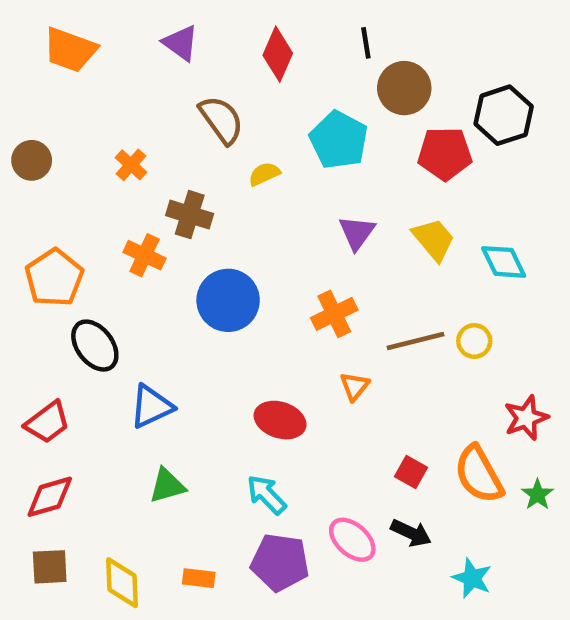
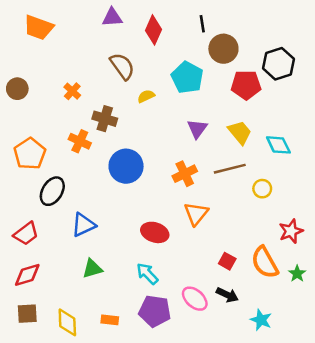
purple triangle: (181, 43) -> (112, 17), moved, turned -40
brown line: (416, 341) -> (230, 169), moved
black ellipse: (95, 346) -> (52, 191), turned 68
orange triangle: (355, 386) -> (196, 214), size x1.5

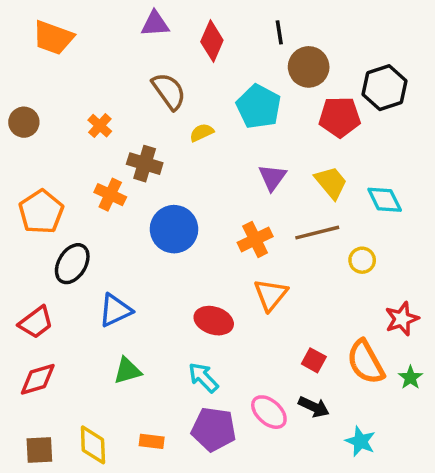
brown square: (27, 314) -> (39, 450), moved

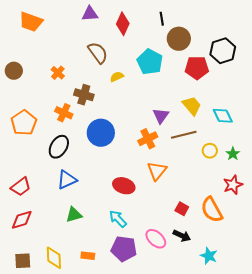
purple triangle: (272, 177) -> (161, 116), moved
black ellipse: (72, 264) -> (59, 147), moved
green star: (410, 378) -> (233, 154), moved

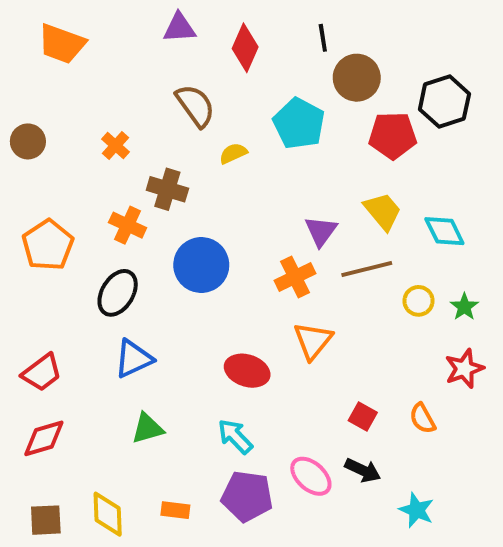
orange semicircle: (212, 210) -> (422, 418), size x0.6

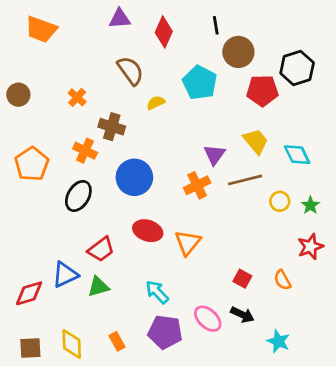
orange triangle: (313, 341) -> (188, 243), moved
blue triangle: (134, 359) -> (65, 275), moved
red ellipse: (247, 371) -> (148, 231), moved
red trapezoid: (42, 373) -> (101, 249), moved
orange rectangle: (175, 510) -> (117, 341), turned 54

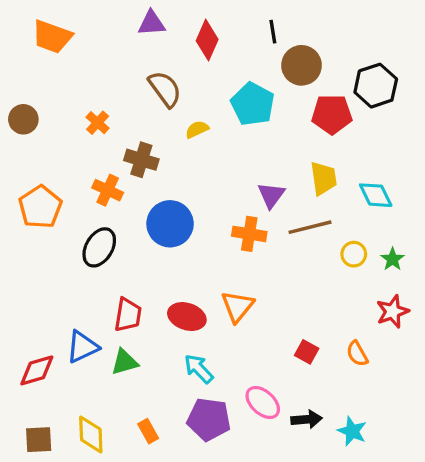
yellow trapezoid: (256, 141) -> (323, 178), turned 32
orange cross: (197, 185) -> (249, 234), turned 35
red ellipse: (148, 231) -> (187, 317), moved
red trapezoid: (101, 249) -> (128, 315), turned -44
black arrow: (242, 315) -> (307, 419), moved, turned -30

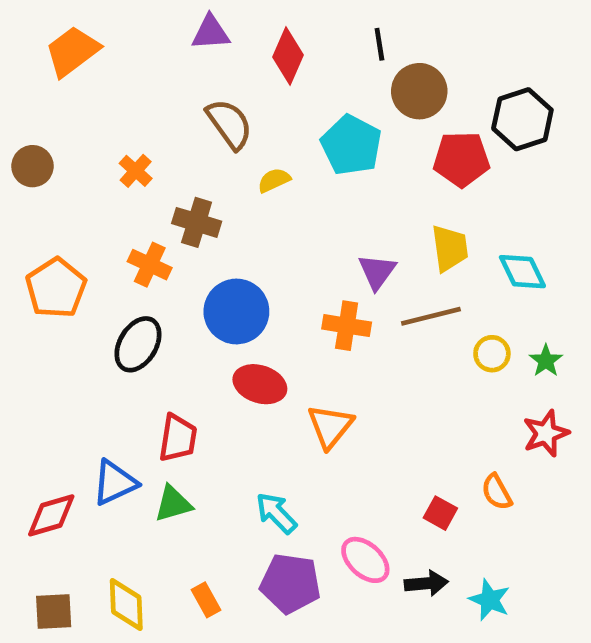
orange trapezoid: (52, 37) -> (72, 51), turned 123
red ellipse: (187, 317) -> (260, 384), moved
red square: (307, 352) -> (440, 513), moved

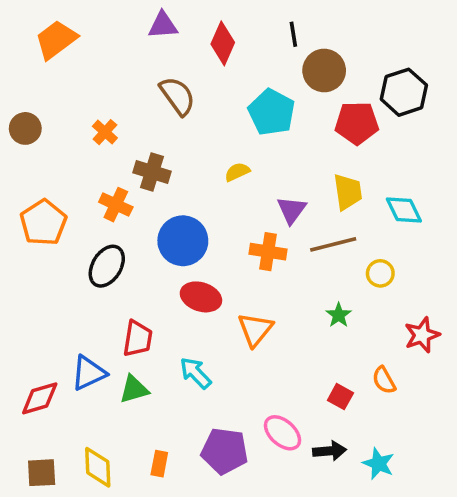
yellow semicircle: (274, 180) -> (237, 172), moved
green star: (546, 361) -> (339, 315), moved
cyan arrow: (276, 513) -> (196, 373), moved
orange rectangle: (206, 600) -> (159, 464), turned 40

